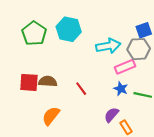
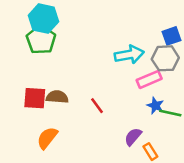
cyan hexagon: (69, 29) -> (43, 19), moved
blue star: (121, 89) -> (155, 106), moved
orange semicircle: (51, 116) -> (47, 138), moved

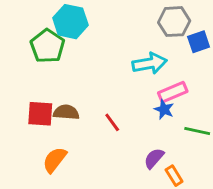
cyan hexagon: (43, 19) -> (70, 22), moved
gray hexagon: (165, 58) -> (174, 22), moved
blue star: (155, 106) -> (164, 109), moved

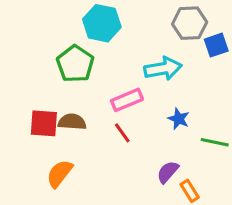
cyan hexagon: (70, 22) -> (102, 23), moved
green pentagon: (47, 46) -> (75, 64), moved
pink rectangle: (173, 92) -> (127, 100), moved

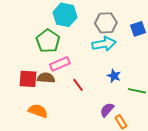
gray hexagon: (190, 23) -> (106, 23), moved
pink rectangle: (127, 100) -> (60, 64), moved
orange semicircle: (60, 174) -> (38, 111), turned 72

